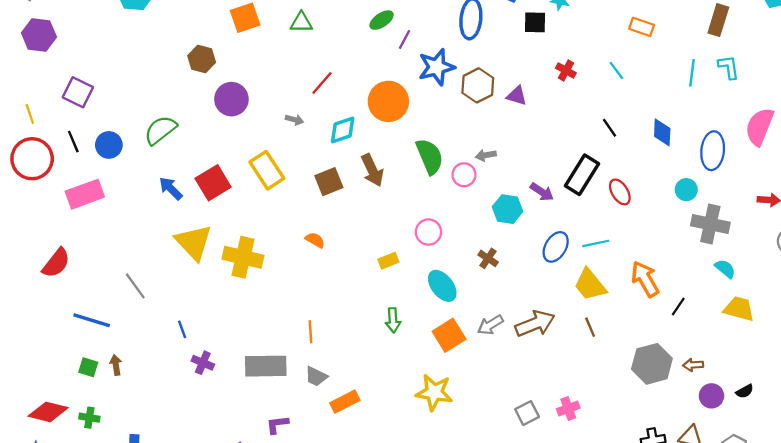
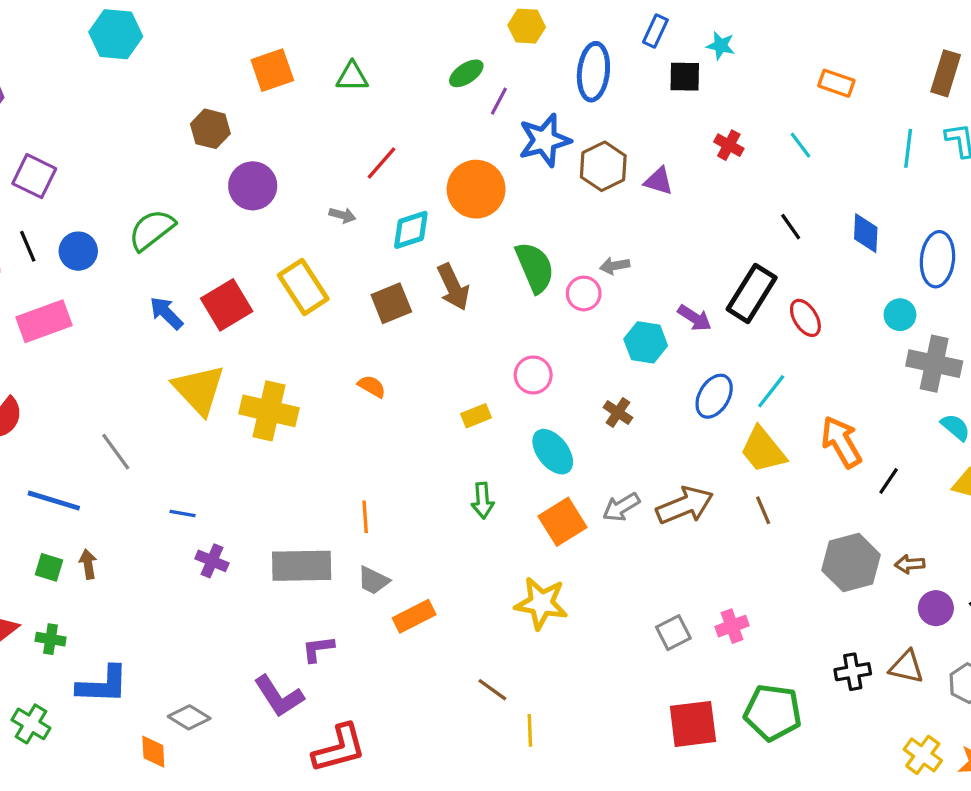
cyan line: (596, 243) -> (771, 391), turned -40
blue line: (182, 329) -> (183, 514), turned -60

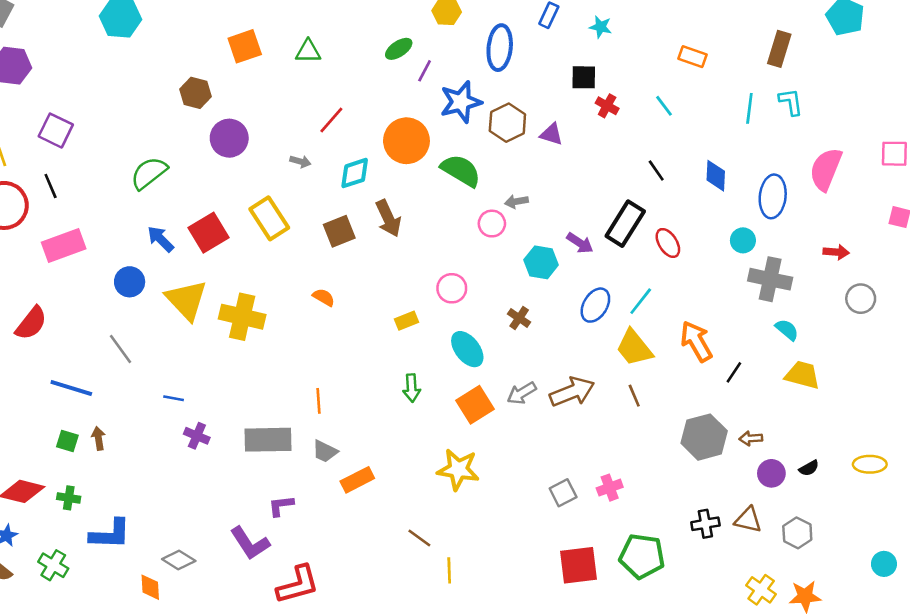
black square: (685, 77) -> (584, 77), moved
blue circle: (78, 251) -> (130, 282), moved
green semicircle: (535, 267) -> (461, 170), moved, turned -36

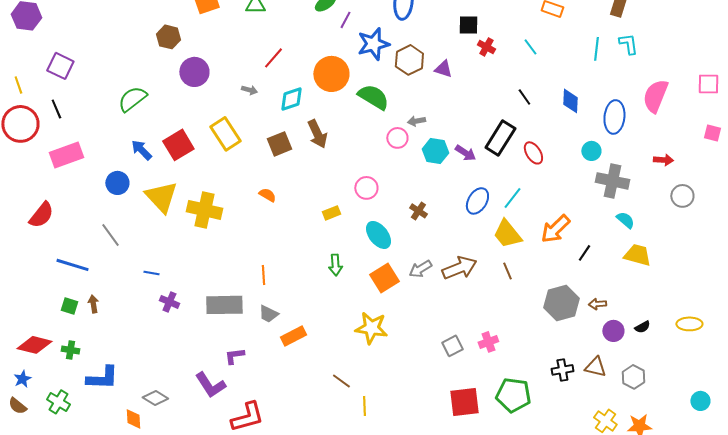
cyan hexagon: (541, 262) -> (435, 151), moved
orange arrow: (696, 341) -> (555, 229), turned -104

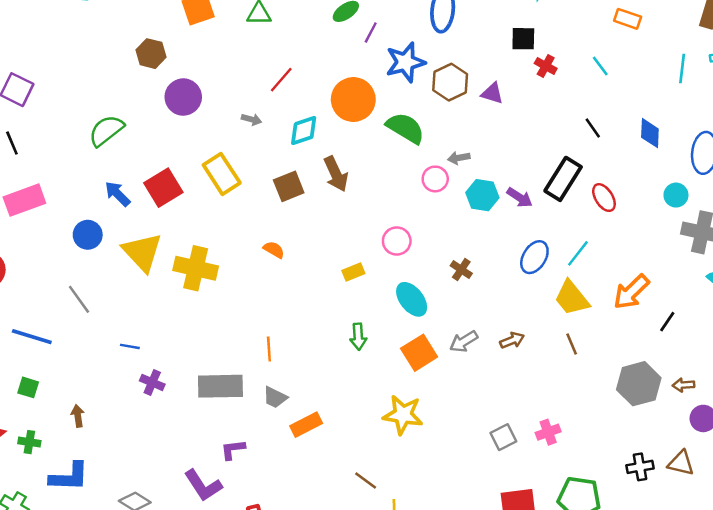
brown arrow: (459, 268) -> (512, 340), size x0.6
brown arrow: (93, 304) -> (78, 416), moved

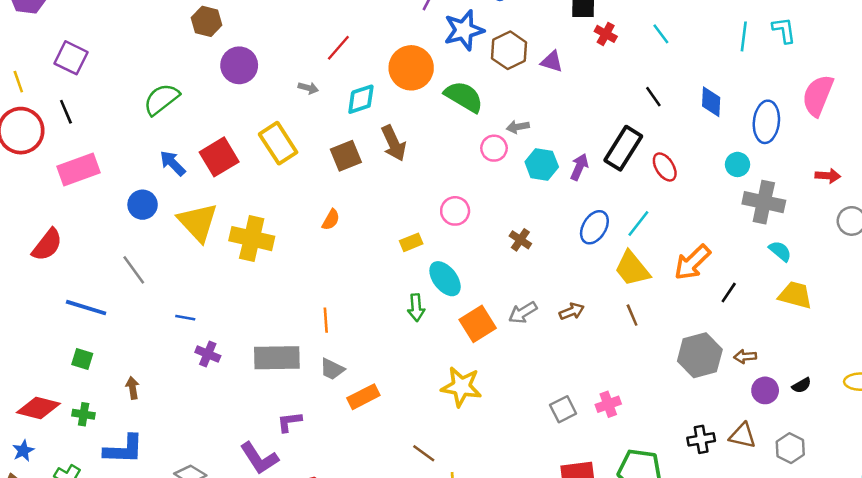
purple arrow: (520, 198) -> (579, 167), turned -100
orange semicircle: (274, 250) -> (331, 220), turned 90
cyan ellipse: (412, 299) -> (445, 279), moved

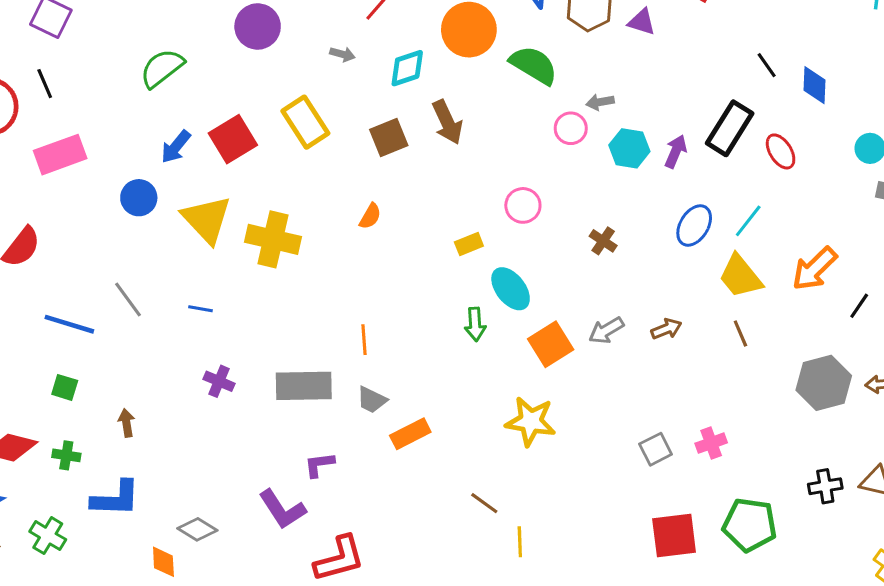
blue diamond: (711, 102) -> (814, 85), moved
blue arrow: (173, 163) -> (176, 147), turned -96
gray line: (134, 270) -> (128, 300), moved
blue line: (185, 318) -> (200, 309), moved

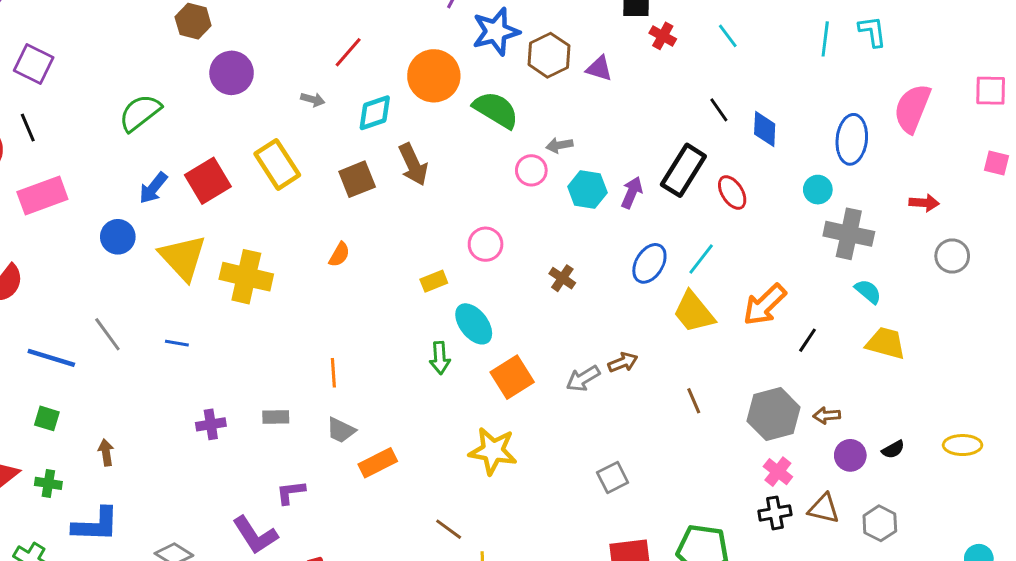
gray arrow: (606, 330) -> (583, 379), moved
brown line: (740, 333) -> (694, 401), moved
purple cross: (219, 381) -> (211, 424), moved, turned -32
gray rectangle: (304, 386) -> (276, 417), size x0.5
pink cross: (711, 443) -> (778, 472), moved, turned -32

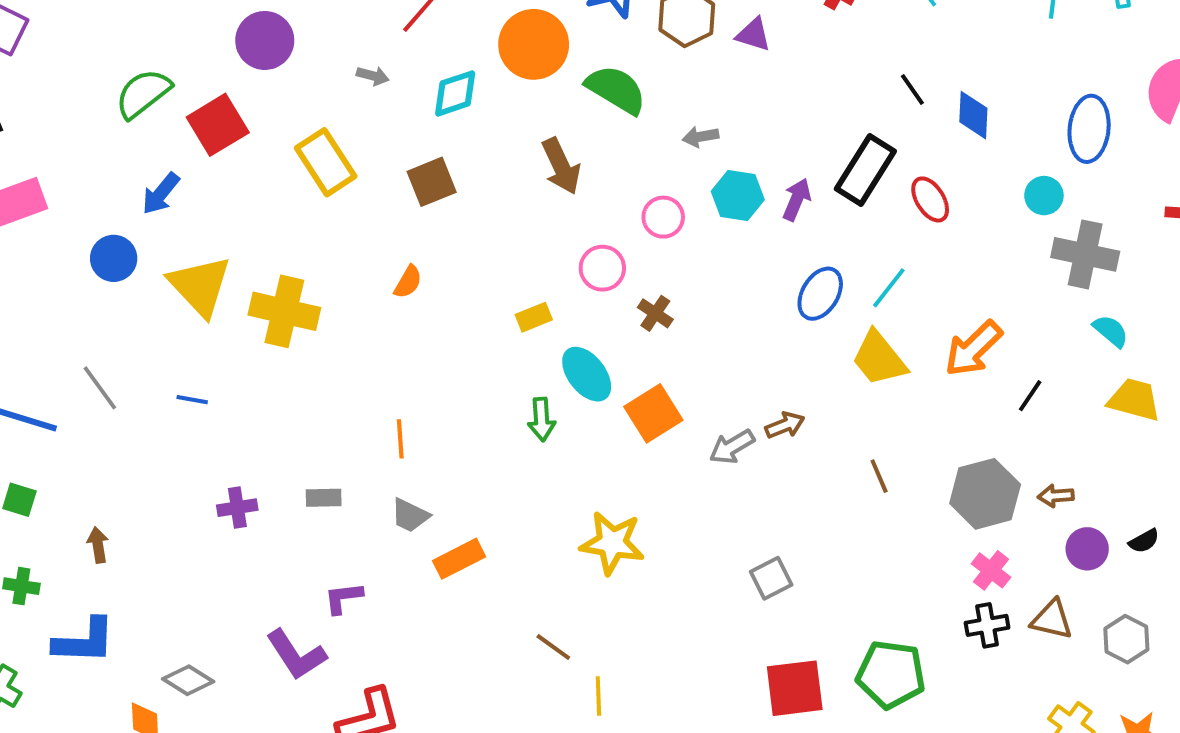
brown arrow: (413, 164) -> (561, 166), moved
pink circle: (531, 170) -> (663, 217), moved
red square: (208, 181) -> (218, 125), moved
brown cross: (562, 278) -> (655, 313), moved
orange square: (512, 377) -> (653, 413), moved

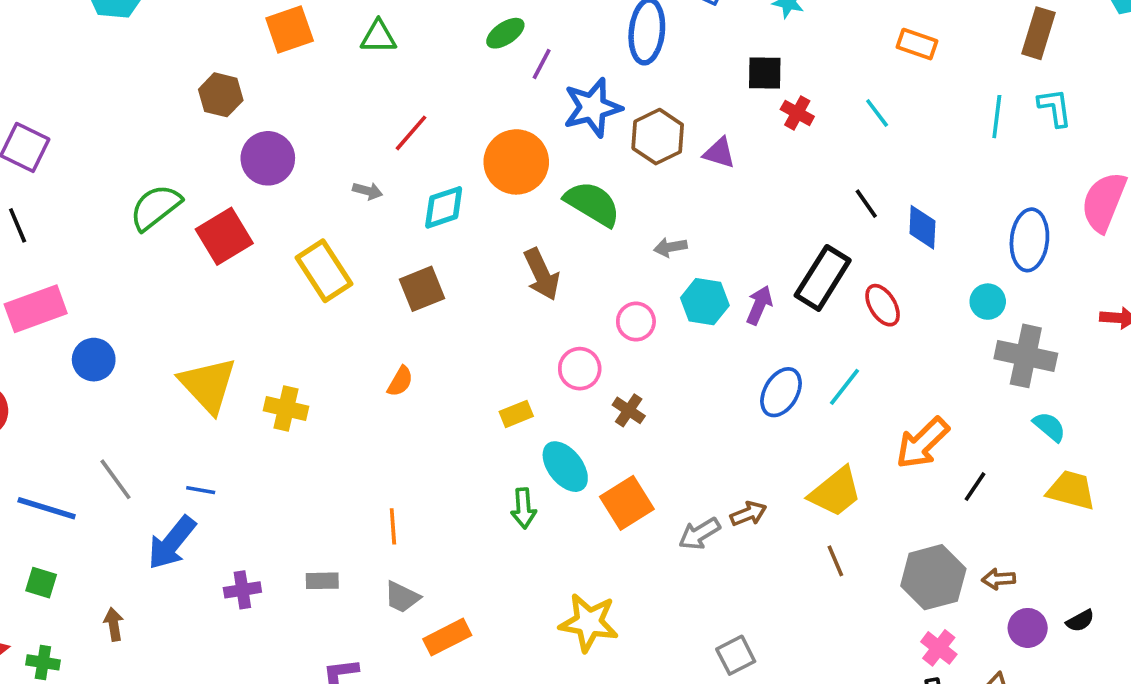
blue arrow: (161, 194) -> (172, 543), moved, size x1.4
blue circle: (114, 258) -> (94, 360), moved
yellow cross: (284, 311) -> (286, 409), size x0.7
yellow trapezoid: (879, 358) -> (835, 492), moved, turned -90

